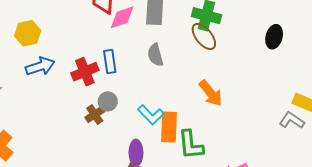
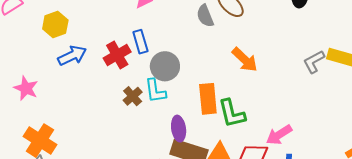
gray semicircle: (155, 55) -> (205, 16), moved
gray circle: (108, 101) -> (165, 66), moved, size x1.5
cyan L-shape: (151, 115) -> (155, 91), moved, turned 44
gray L-shape: (292, 120) -> (314, 62), moved, turned -55

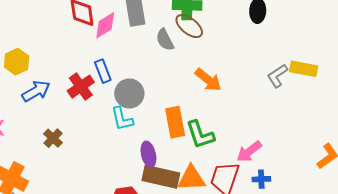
brown cross: (133, 96) -> (53, 138), moved

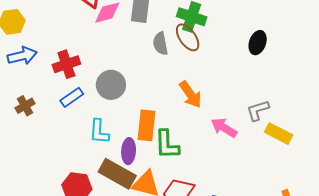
yellow rectangle: (304, 69) -> (279, 134), moved
blue rectangle: (103, 71) -> (72, 97), moved, turned 60
cyan L-shape: (122, 119) -> (99, 132), moved
pink arrow: (249, 152) -> (224, 128), moved, turned 52
purple ellipse: (148, 154) -> (129, 151), moved

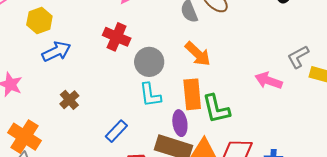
red cross: (66, 64) -> (117, 37), moved, turned -36
orange arrow: (190, 94) -> (198, 54), moved
blue rectangle: (72, 97) -> (116, 131), moved
cyan L-shape: (99, 132) -> (150, 95), moved

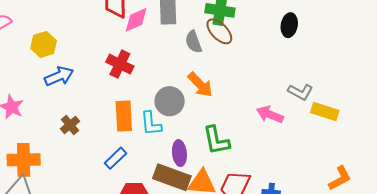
gray L-shape: (298, 57) -> (300, 92), turned -125
gray circle: (149, 62) -> (170, 101), moved
orange rectangle: (192, 94) -> (124, 116), moved
orange cross: (24, 137) -> (24, 160), turned -36

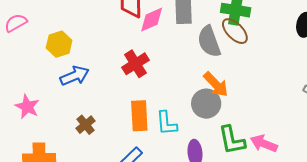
gray semicircle: (194, 42) -> (209, 42), size x1.4
red cross: (120, 64) -> (135, 64), turned 32
gray circle: (170, 101) -> (206, 104), moved
pink arrow: (270, 114) -> (264, 144), moved

